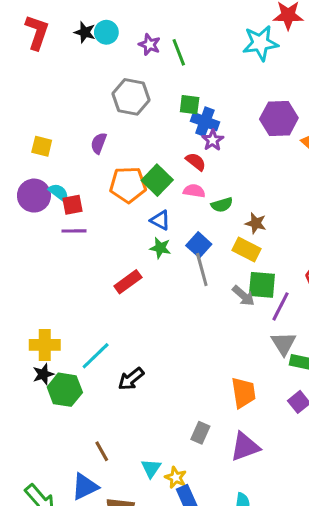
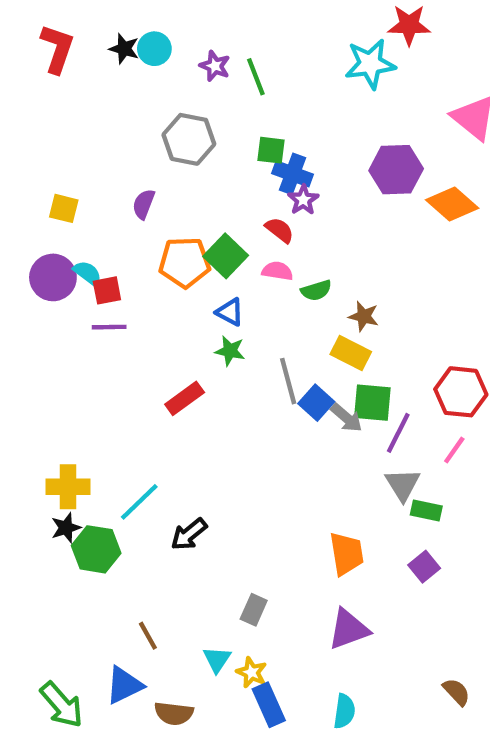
blue square: (199, 245) -> (316, 403), moved
gray rectangle: (200, 433) -> (254, 610), moved

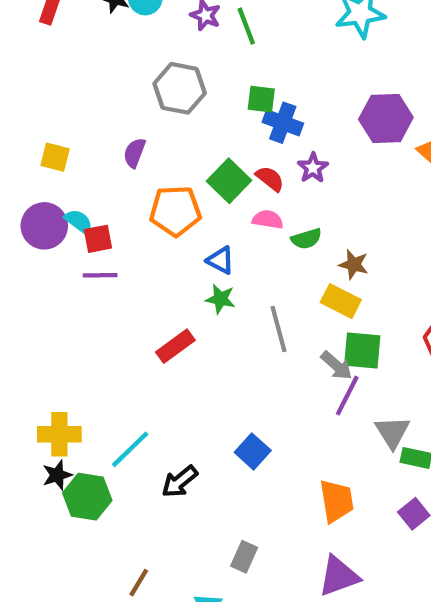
purple star: (303, 200) -> (313, 168), moved
green square: (226, 256) -> (229, 181), moved
blue square: (316, 403) -> (253, 451), moved
purple line: (398, 433) -> (347, 396), moved
brown line: (148, 636) -> (139, 583), turned 60

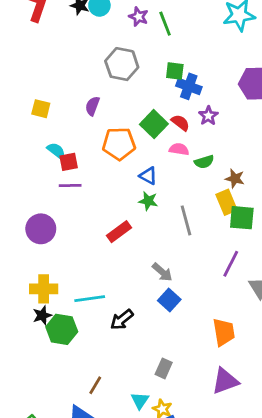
purple circle: (44, 226) -> (41, 229), moved
yellow rectangle: (341, 301) -> (226, 202), turned 40
green square: (362, 350) -> (242, 218), moved
gray arrow: (336, 366) -> (162, 272), moved
cyan line: (130, 449) -> (90, 299), turned 36

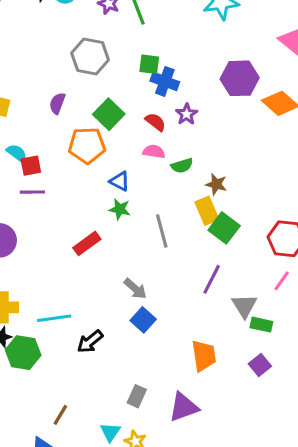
green square: (154, 124) -> (109, 114), moved
green square: (242, 218) -> (224, 228), turned 32
purple triangle: (225, 381) -> (184, 407), moved

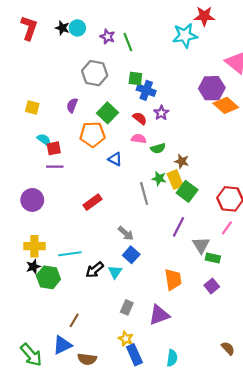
purple hexagon: (240, 78) -> (212, 88), moved
green star: (120, 209) -> (159, 178), moved
cyan triangle: (110, 432) -> (115, 272), moved

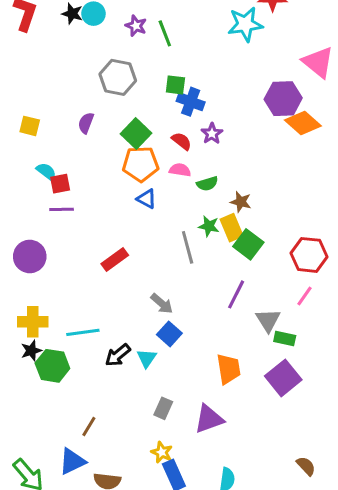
orange pentagon: (92, 134) -> (141, 164), moved
purple square: (212, 286) -> (283, 378), size x1.6

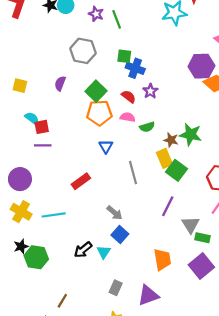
blue triangle: (147, 199) -> (106, 146), moved, turned 32
green star: (209, 226) -> (191, 135), moved, size x1.5
yellow cross: (33, 322) -> (21, 212), moved, turned 30
cyan line: (83, 332) -> (54, 215), moved

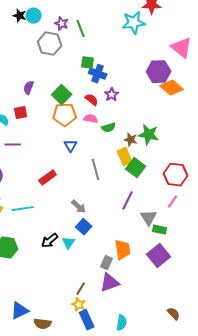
gray hexagon: (83, 51) -> (50, 44), moved
red square: (42, 127) -> (21, 113), moved
gray rectangle: (116, 288) -> (107, 263), moved
brown line: (62, 301) -> (81, 289), moved

